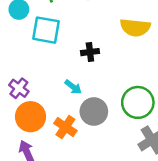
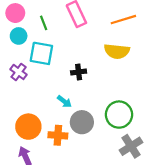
purple cross: (19, 88) -> (19, 72), moved
orange cross: (65, 127) -> (58, 135), turned -30

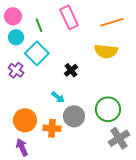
cyan square: (41, 53) -> (37, 53), turned 35
black cross: (79, 72) -> (71, 70), turned -32

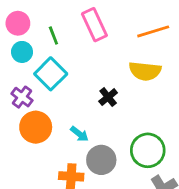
black cross: (71, 70) -> (108, 97), moved
orange circle: (25, 120) -> (36, 127), moved

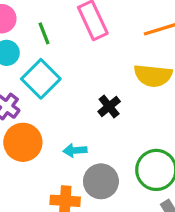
cyan arrow: (79, 134) -> (75, 150), turned 138

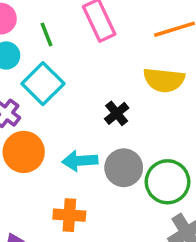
cyan arrow: (75, 150) -> (80, 161), size x1.4
gray circle: (101, 181) -> (124, 168), moved

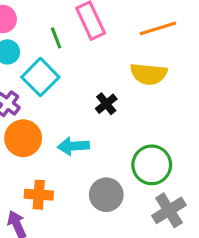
green line: (46, 34) -> (56, 38), moved
gray circle: (124, 168) -> (106, 195), moved
orange cross: (69, 215) -> (39, 195), moved

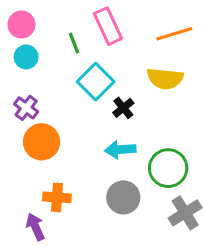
cyan square: (40, 77) -> (96, 82), moved
cyan arrow: (73, 146) -> (120, 150), moved

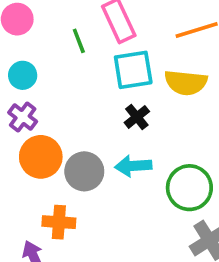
cyan circle: (26, 57) -> (23, 75), moved
cyan square: (96, 82) -> (133, 70), moved, turned 36
gray circle: (123, 197) -> (84, 171), moved

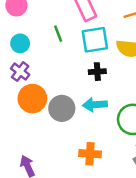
green line: (79, 41) -> (58, 34), moved
black cross: (137, 117) -> (97, 72), turned 35
orange cross: (59, 222) -> (90, 154), moved

